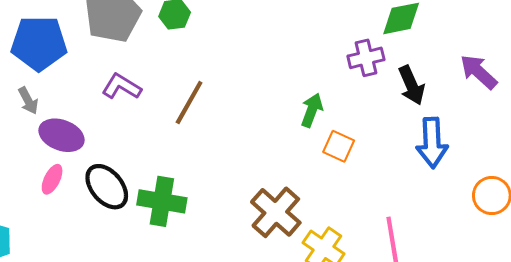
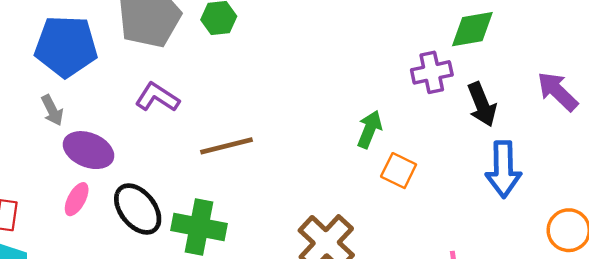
brown line: (189, 103) -> (227, 146), moved, turned 45

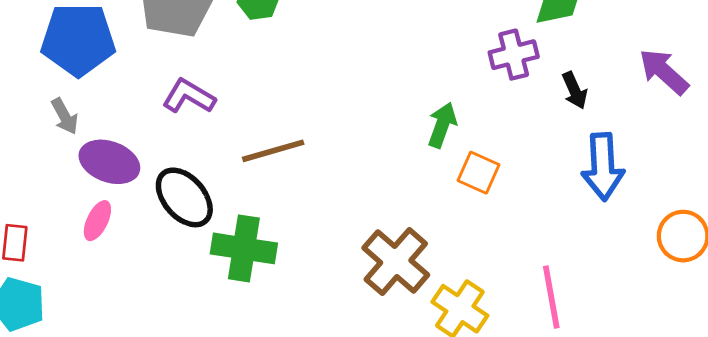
black arrow: (482, 104) -> (575, 90), size x0.7
black ellipse: (138, 209) -> (184, 197), moved

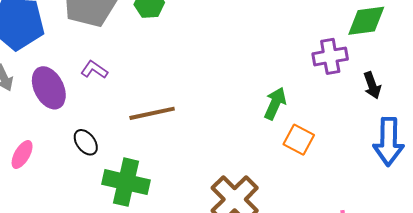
purple L-shape: (189, 96) -> (94, 70), size x0.7
purple ellipse: (109, 162) -> (49, 88), moved, turned 39
black ellipse: (184, 197) -> (86, 142), size x0.6

